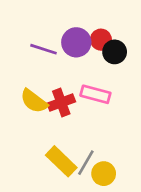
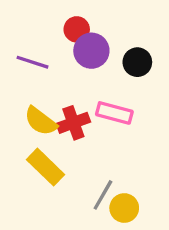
red circle: (101, 40) -> (77, 29), moved
purple line: (43, 49) -> (32, 62), moved
yellow rectangle: (61, 161) -> (46, 167), moved

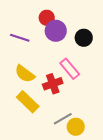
pink rectangle: (114, 113) -> (70, 69), turned 35
red cross: (73, 123) -> (53, 84), moved
gray line: (103, 195) -> (63, 119), turned 30

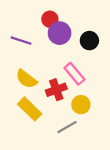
yellow circle: (76, 127) -> (81, 105), moved

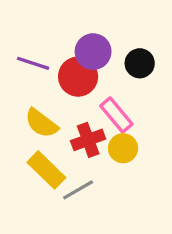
red circle: (50, 19) -> (78, 77), moved, size x1.5
yellow circle: (81, 105) -> (123, 148), moved
gray line: (67, 127) -> (78, 190), moved

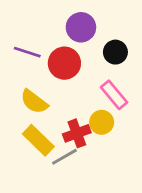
purple circle: (93, 52) -> (81, 27), moved
pink rectangle: (116, 115) -> (114, 95), moved
red cross: (88, 140) -> (77, 133), moved

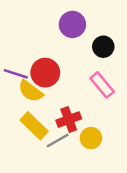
purple line: (27, 52) -> (16, 74), moved
red circle: (64, 63) -> (45, 73), moved
yellow circle: (102, 122) -> (91, 138), moved

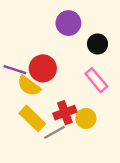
yellow circle: (91, 138) -> (86, 118), moved

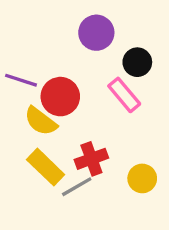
purple line: (15, 70) -> (21, 80), moved
pink rectangle: (96, 80) -> (124, 95), moved
yellow circle: (86, 118) -> (142, 178), moved

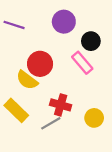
purple line: (21, 80) -> (14, 25), moved
red cross: (91, 159) -> (61, 105), turned 36
yellow rectangle: (46, 167) -> (16, 110), moved

